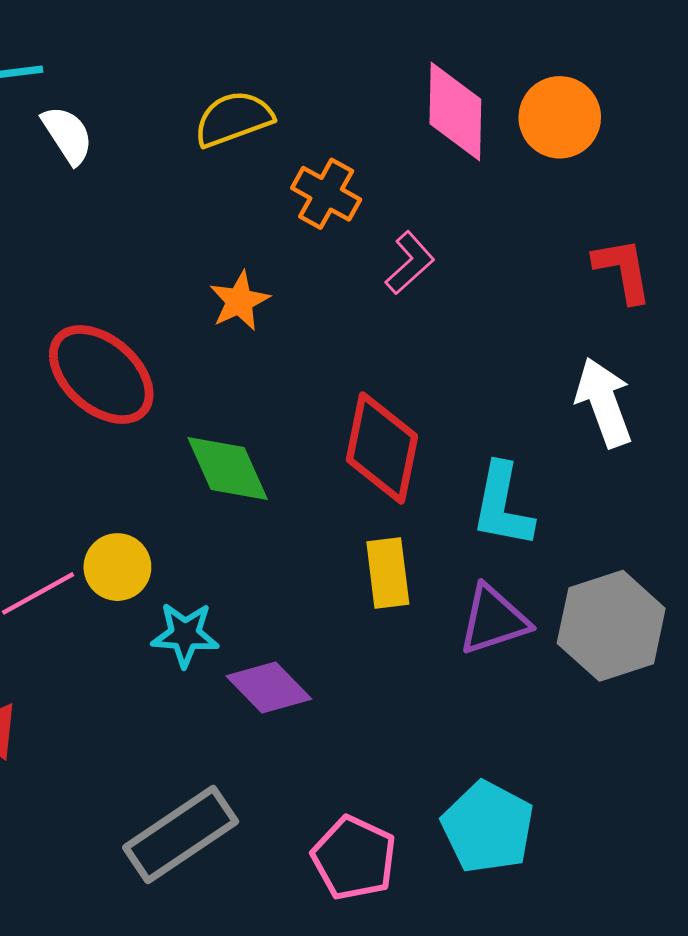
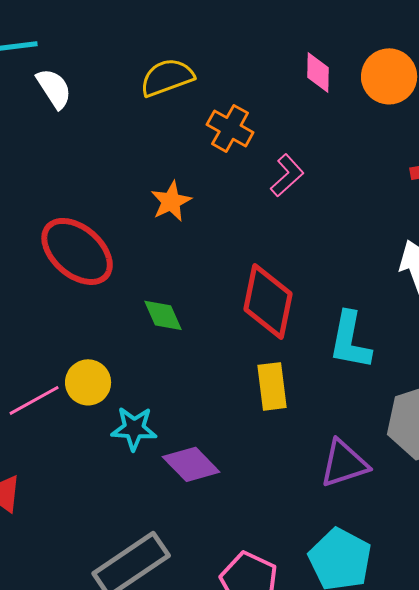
pink diamond: (455, 111) -> (318, 72), size x0.6
green diamond: (228, 469) -> (163, 315), size x0.7
purple triangle: (494, 620) -> (344, 463), moved

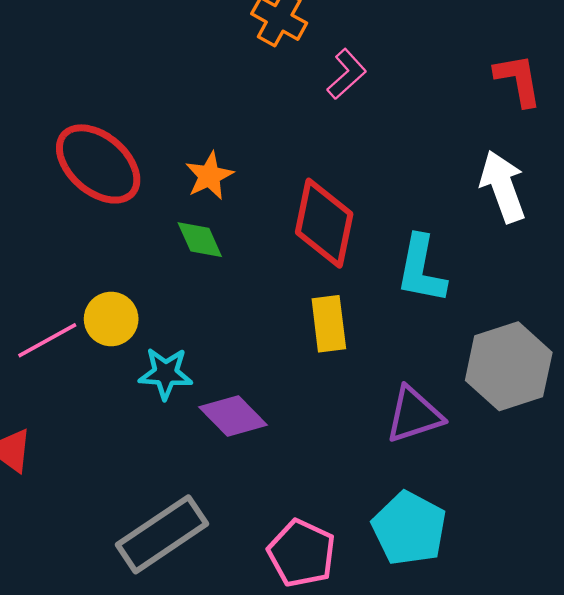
orange star: (171, 201) -> (209, 176), moved

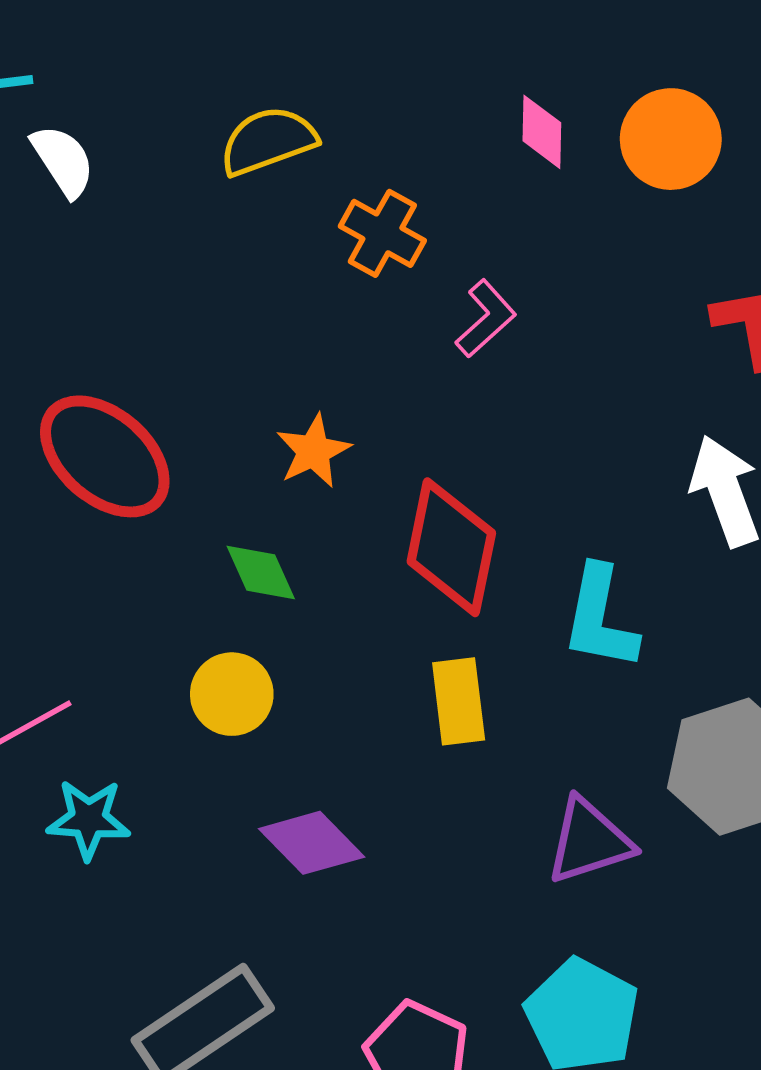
orange star: (209, 176) -> (313, 451), moved
yellow circle: (111, 319) -> (232, 694), moved
cyan star: (166, 373) -> (88, 819), moved

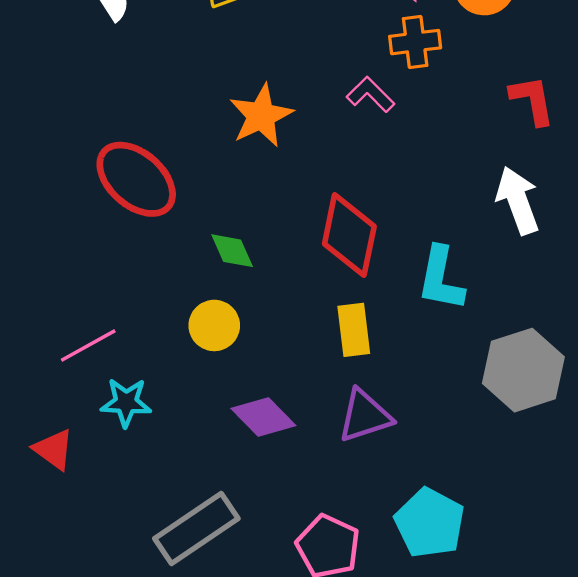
orange cross: (382, 233) -> (415, 42), moved, turned -36
pink L-shape: (486, 319) -> (370, 94), turned -93
orange star: (313, 451) -> (261, 116), moved, size x1.4
purple triangle: (589, 841) -> (365, 416), moved

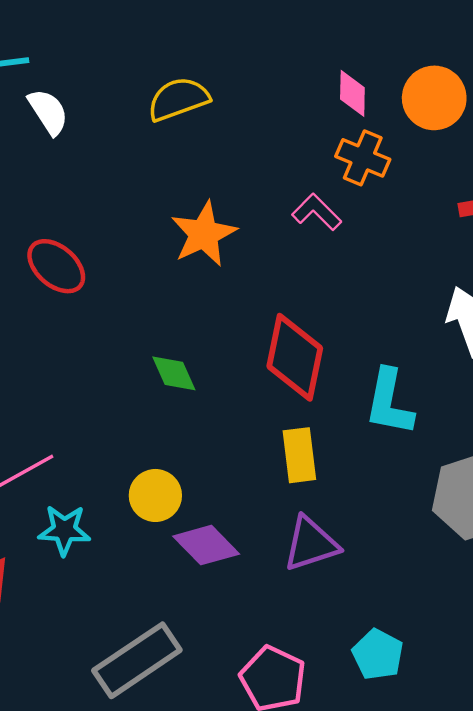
orange cross: (415, 42) -> (363, 158), turned 30
red ellipse: (136, 179) -> (56, 266), moved, size x0.7
yellow circle: (214, 325) -> (155, 495), moved
cyan pentagon: (430, 523) -> (378, 655), size x0.7

